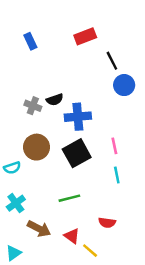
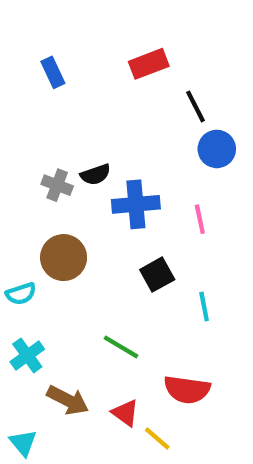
pink line: (114, 146) -> (200, 219), moved
black square: (77, 153) -> (157, 275), moved, size x0.7
green line: (69, 198) -> (121, 347), turned 45
red semicircle: (107, 223) -> (187, 390), size x1.5
cyan triangle: (13, 253) -> (23, 443), turned -35

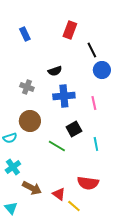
red rectangle: (149, 64) -> (70, 30), turned -48
black semicircle: (95, 175) -> (55, 71), moved
green line: (121, 347) -> (57, 146), moved

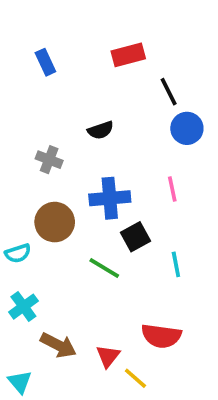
red rectangle: (70, 30) -> (128, 55), turned 54
blue cross: (64, 96) -> (110, 198), moved
red triangle: (59, 194) -> (108, 356), turned 32

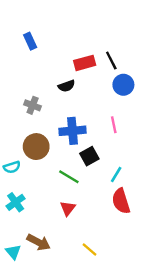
red rectangle: (128, 55) -> (85, 63), moved
cyan line: (176, 264) -> (116, 174), turned 42
red semicircle: (161, 336) -> (121, 201), moved, turned 65
brown arrow: (58, 345) -> (39, 242), moved
red triangle: (108, 356) -> (68, 208), moved

